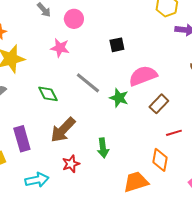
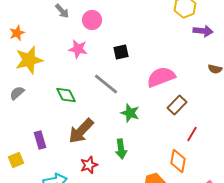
black square: (117, 45) -> (121, 52), moved
green star: (119, 98) -> (130, 113), moved
red line: (174, 133) -> (192, 134), turned -42
purple rectangle: (22, 139) -> (40, 140), size x0.7

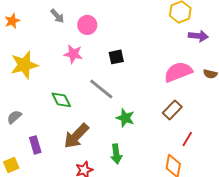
orange star: (17, 33) -> (12, 21), moved
pink semicircle: (161, 77) -> (178, 72), moved
gray semicircle: (17, 93) -> (14, 117), moved

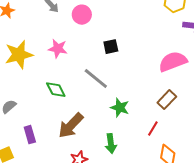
pink star: (73, 54) -> (58, 49), moved
red line: (187, 139) -> (153, 129), moved

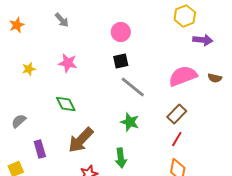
pink circle: (82, 15) -> (121, 32), moved
yellow star: (19, 55) -> (29, 69), size x0.5
gray line: (96, 79) -> (133, 87), moved
red line: (153, 129) -> (177, 139), moved

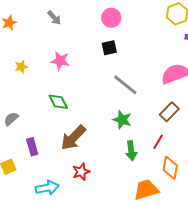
pink circle: (121, 32) -> (111, 18), moved
black square: (121, 61) -> (109, 48), moved
red line: (177, 139) -> (158, 142), moved
green arrow: (121, 158) -> (131, 151), moved

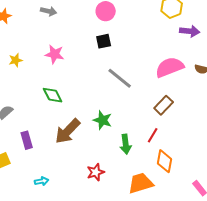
gray arrow: (54, 18) -> (49, 11), turned -35
green star: (122, 120) -> (103, 120), moved
red star: (81, 172) -> (96, 172), moved
cyan arrow: (47, 188) -> (42, 181), size x0.6

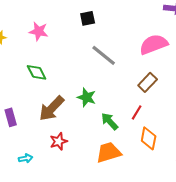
green arrow: (126, 144) -> (110, 121), turned 144
red star: (96, 172) -> (59, 141), moved
orange trapezoid: (141, 183) -> (109, 152), moved

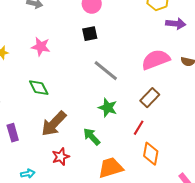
green star: (87, 97) -> (108, 108), moved
green arrow: (110, 121) -> (92, 137), moved

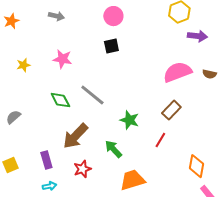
gray line: (106, 71) -> (92, 95), moved
purple rectangle: (13, 133) -> (46, 160), moved
orange diamond: (151, 154) -> (196, 166), moved

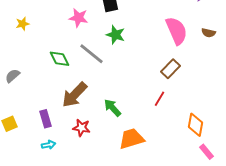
pink star: (62, 59) -> (78, 18), moved
pink semicircle: (177, 72) -> (176, 31), turned 88
green star: (129, 120) -> (116, 35), moved
red star: (82, 169) -> (82, 128), turned 30

